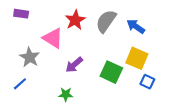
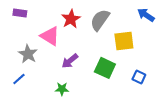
blue arrow: (136, 26) -> (146, 15), moved
yellow square: (137, 58) -> (124, 41), moved, turned -30

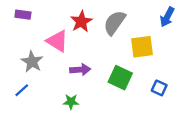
blue arrow: (146, 15) -> (167, 17), turned -96
purple arrow: (70, 61) -> (80, 70), turned -144

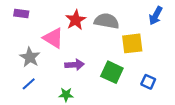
gray semicircle: (115, 23) -> (107, 21), turned 65
blue line: (22, 90) -> (29, 84), moved

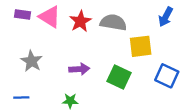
pink triangle: (53, 38) -> (50, 17), moved
blue square: (148, 82) -> (167, 76), moved, size x1.5
blue line: (29, 84) -> (21, 97), moved, turned 40

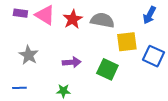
blue square: (167, 76) -> (154, 56), moved

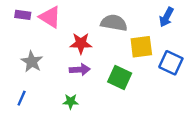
red star: (73, 19) -> (81, 43), moved, turned 30
blue line: (19, 88) -> (22, 98), turned -64

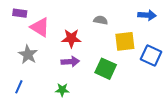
pink triangle: (50, 17) -> (40, 27), moved
blue arrow: (166, 17) -> (147, 15), turned -114
gray semicircle: (114, 23) -> (101, 20), size x0.6

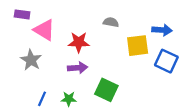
blue arrow: (147, 15) -> (162, 30), moved
green square: (106, 69) -> (106, 90), moved
blue line: (19, 87) -> (42, 99), moved

